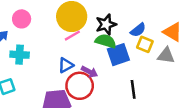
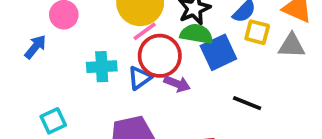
cyan cross: (20, 55) -> (102, 67), moved
red circle: (80, 86) -> (160, 56), moved
black line: (133, 89) -> (247, 103), turned -54

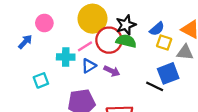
pink line: (145, 31) -> (85, 46), moved
blue square: (218, 52) -> (168, 73), moved
red circle: (160, 56) -> (109, 40), moved
cyan square: (53, 121) -> (41, 80), moved

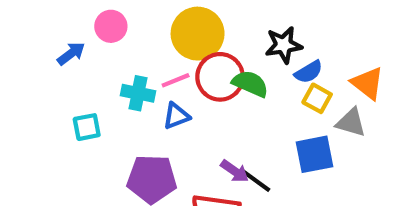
black star: (126, 25) -> (284, 45), moved
purple arrow: (112, 71) -> (235, 171), moved
black line: (155, 86) -> (256, 181), moved

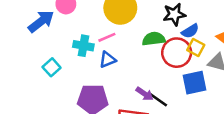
blue arrow: (71, 54) -> (41, 21), size x1.5
red circle: (220, 77) -> (177, 53), moved
green semicircle: (250, 84) -> (154, 39), turned -30
cyan square: (87, 127) -> (52, 67), turned -30

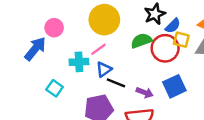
blue square: (195, 83) -> (174, 86), moved
black line: (158, 100) -> (116, 83), moved

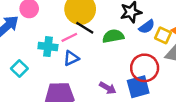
yellow square: (181, 40) -> (163, 35), moved
red circle: (165, 48) -> (145, 68), moved
black line: (116, 83) -> (85, 28), moved

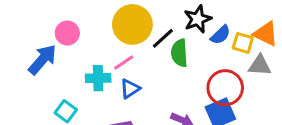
black line: (85, 28) -> (163, 38), moved, turned -66
green semicircle: (113, 36) -> (179, 53), turned -75

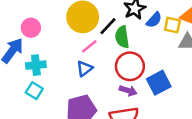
pink line: (124, 62) -> (89, 46), moved
cyan cross: (98, 78) -> (36, 65), moved
red circle: (225, 88) -> (130, 66), moved

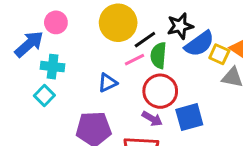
blue semicircle: (154, 20) -> (199, 44), size x1.5
pink line: (89, 46) -> (135, 60), moved

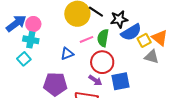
pink circle: (56, 22) -> (33, 24), moved
black line: (145, 40) -> (96, 12), moved, turned 63
yellow square: (219, 54) -> (144, 40), turned 32

